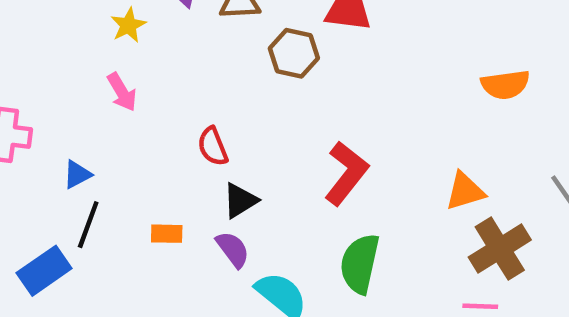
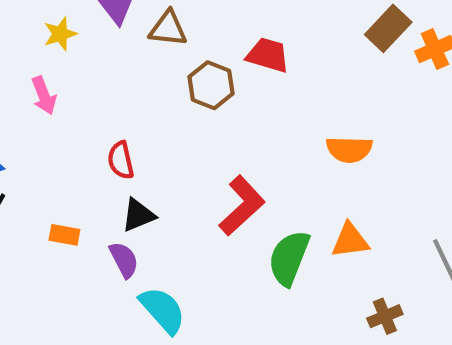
orange semicircle: (505, 85) -> (349, 149), moved
brown cross: (500, 249) -> (385, 316), moved, size x0.6
green semicircle: (360, 264) -> (289, 258), moved

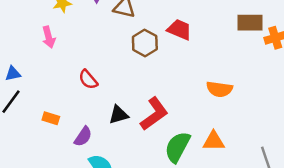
brown rectangle: (388, 28) -> (250, 23), turned 40
red semicircle: (121, 160) -> (88, 80), turned -35
black triangle: (138, 215) -> (119, 115), moved
purple semicircle: (124, 260) -> (83, 137), turned 55

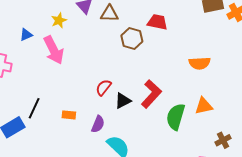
pink arrow: (49, 37) -> (54, 50), size x1.6
blue triangle: (13, 74) -> (26, 35), moved
red semicircle: (88, 80) -> (103, 87), moved, turned 90

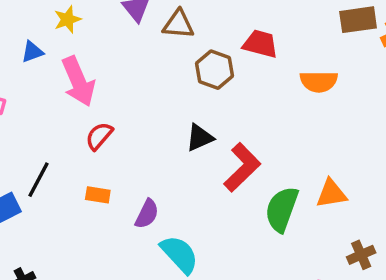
yellow star: (59, 20) -> (67, 19), moved
orange semicircle: (200, 63) -> (319, 82), moved
red semicircle: (103, 87) -> (99, 136), moved
black triangle: (123, 101) -> (200, 138), moved

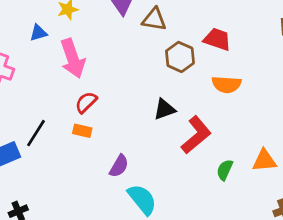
orange semicircle: (319, 82) -> (226, 84), moved
orange rectangle: (98, 195) -> (82, 131), moved
green semicircle: (282, 209) -> (225, 170), size x0.6

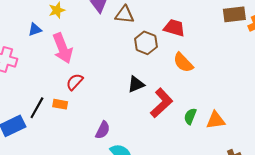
orange semicircle: (226, 84) -> (183, 63), turned 45
orange rectangle: (82, 131) -> (60, 104), moved
green semicircle: (225, 170) -> (190, 116), moved

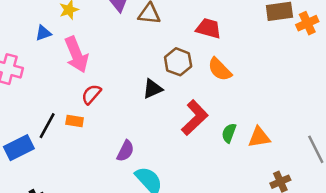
brown hexagon: (146, 43) -> (178, 62), moved
black triangle: (136, 84) -> (153, 89), moved

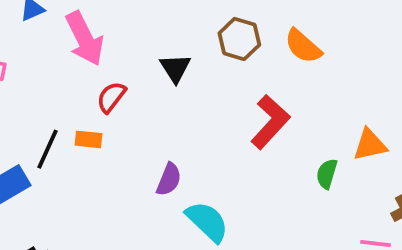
black triangle: (153, 89) -> (175, 68), moved, turned -35
green semicircle: (229, 133) -> (327, 174), moved

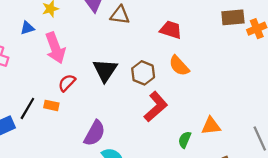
brown hexagon: (239, 39) -> (143, 73), moved
black triangle: (175, 68) -> (105, 70), size x1.4
purple semicircle: (169, 179) -> (95, 133), size x1.4

